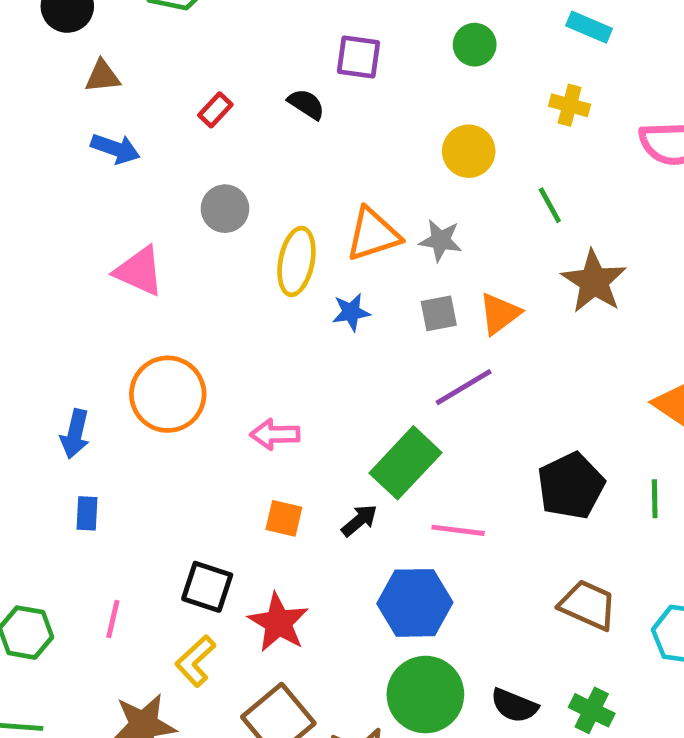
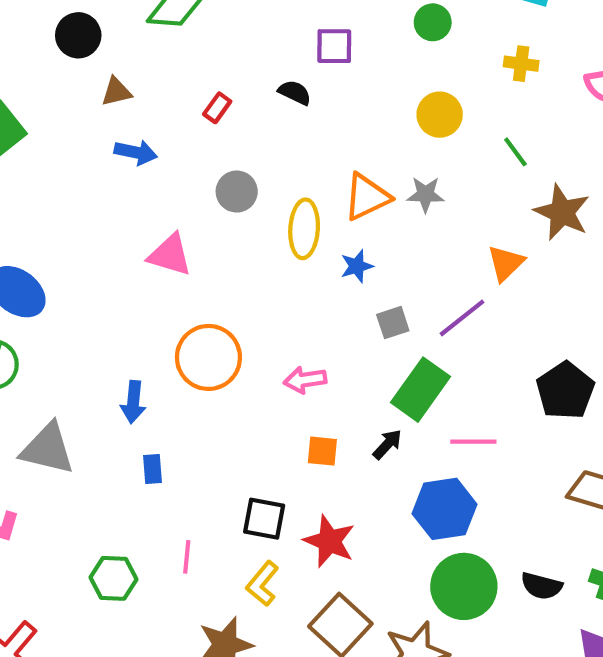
gray square: (439, 313) -> (393, 323), moved
orange triangle: (500, 314) -> (506, 263), moved

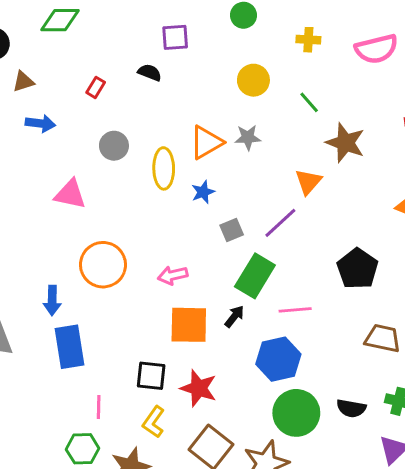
orange square: (322, 451) -> (189, 325), size x1.8
blue rectangle: (153, 469) -> (70, 347), size x2.0
green hexagon: (113, 578) -> (83, 449), moved

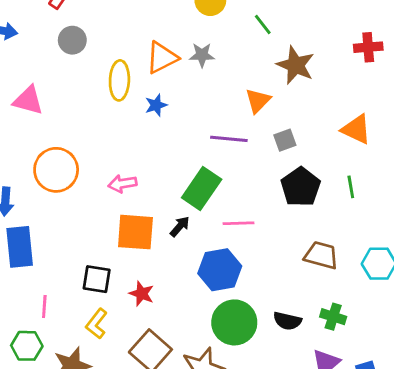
gray circle: (114, 146) -> (72, 40), moved
purple line: (280, 223) -> (229, 139), turned 45
gray square: (232, 230) -> (285, 140), moved
red star: (199, 388) -> (142, 294), size x0.7

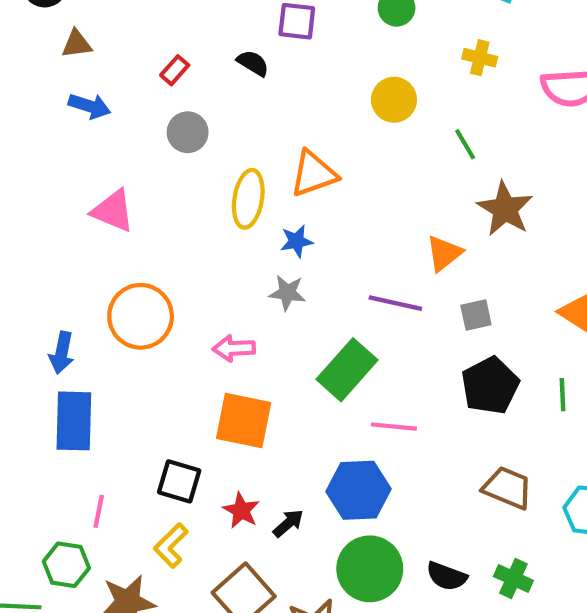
gray star: (202, 55) -> (287, 293), moved
black arrow: (180, 226) -> (288, 523), moved

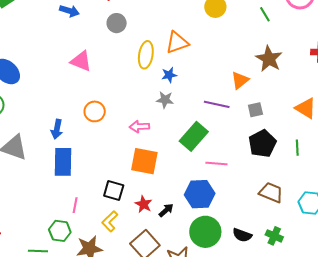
green line: (465, 144) -> (265, 14), moved
orange circle: (141, 316) -> (95, 111), size x0.7

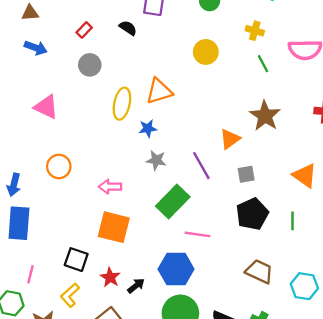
gray star: (165, 100) -> (156, 160), moved
purple line: (217, 104) -> (201, 166), turned 45

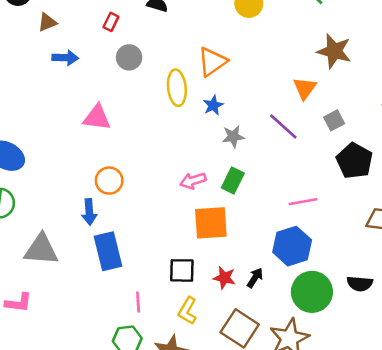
orange circle: (59, 166) -> (109, 181), moved
green rectangle: (173, 201) -> (233, 180), moved, size x0.7

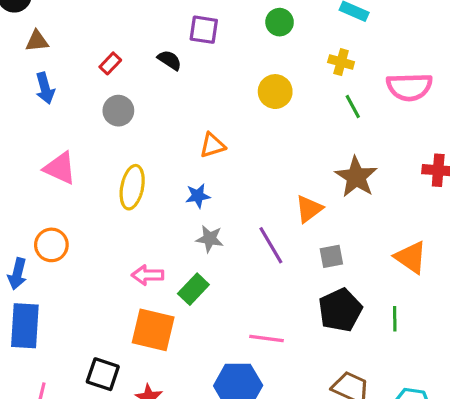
blue arrow: (65, 58) -> (45, 88), turned 55
orange triangle: (212, 62) -> (212, 145), size x0.7
yellow ellipse: (177, 88) -> (132, 187), moved

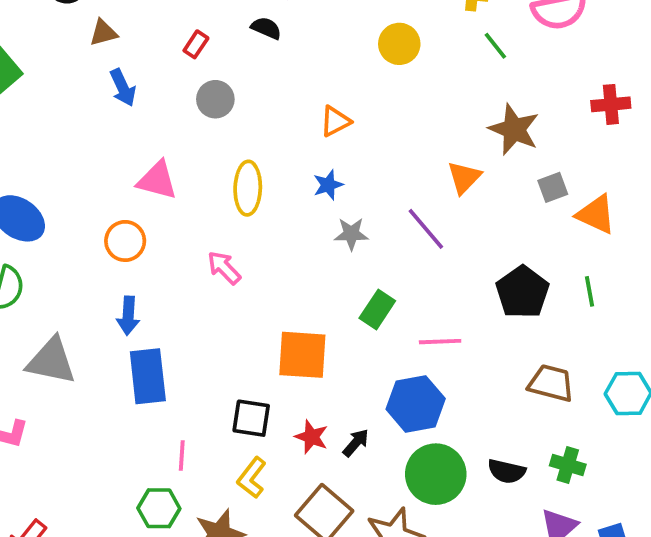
orange circle: (51, 245) -> (125, 241), moved
gray square: (331, 256) -> (553, 187), moved
pink arrow: (148, 275) -> (224, 268), moved, turned 56
green rectangle: (193, 289) -> (377, 310), moved

